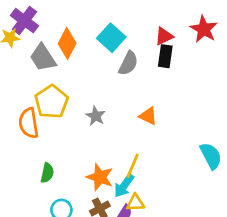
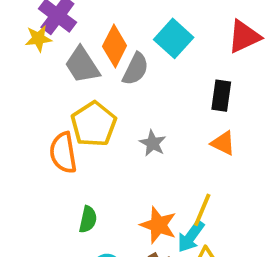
red triangle: (164, 36) -> (244, 37), size x1.4
black rectangle: (165, 56) -> (221, 96), moved
gray semicircle: (128, 63) -> (136, 69), moved

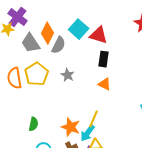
red triangle: (244, 37) -> (99, 35), moved, turned 42
gray star: (153, 143) -> (68, 75), moved
orange semicircle: (63, 153) -> (15, 78), moved

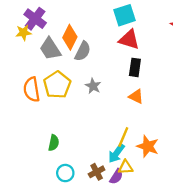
cyan square: (79, 29) -> (124, 15), moved, turned 30
orange star: (71, 127) -> (148, 146), moved

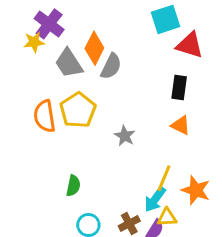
red triangle: (129, 40) -> (190, 45), moved
gray star: (93, 86) -> (125, 136), moved

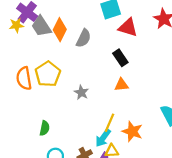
gray trapezoid: (69, 63) -> (41, 26), moved
gray semicircle: (111, 66) -> (84, 38), moved
black rectangle: (179, 87) -> (120, 58), turned -42
orange triangle: (181, 125) -> (121, 85), turned -32

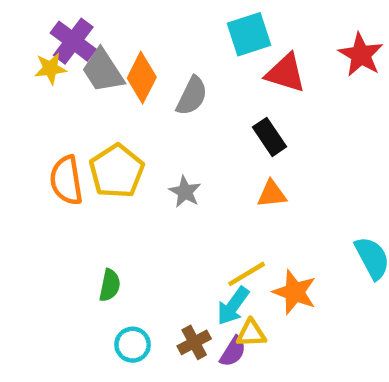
gray star: (81, 92) -> (185, 192), moved
yellow line: (110, 123) -> (247, 274), turned 36

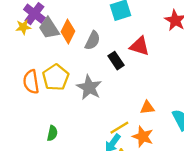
red triangle: (285, 73) -> (139, 46), moved
black rectangle: (270, 137) -> (116, 61), moved
gray star: (185, 192) -> (89, 87), size x1.6
orange triangle: (272, 194) -> (147, 108), moved

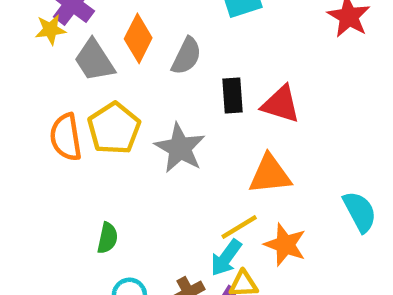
gray trapezoid: (49, 28) -> (94, 60), moved
red triangle: (139, 46) -> (281, 104), moved
black rectangle: (116, 61) -> (233, 95), turned 30
orange triangle: (147, 108) -> (270, 174), moved, size x1.5

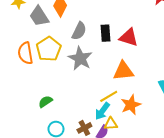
gray semicircle: (186, 56) -> (79, 31), moved
green semicircle: (107, 238) -> (45, 102), turned -136
orange star: (285, 245) -> (131, 105), turned 30

